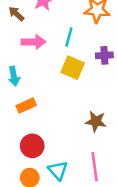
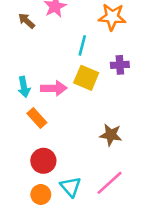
pink arrow: (33, 42) -> (54, 88), moved
orange rectangle: (26, 106) -> (37, 118), turned 72
pink line: (95, 167) -> (110, 183), turned 56

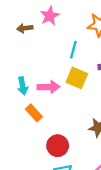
brown arrow: (27, 21) -> (25, 28), turned -49
red circle: (43, 161) -> (58, 146), moved

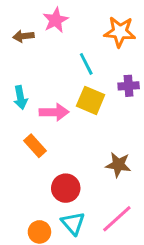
cyan line: (73, 50) -> (86, 64), turned -42
cyan arrow: (23, 86) -> (20, 98), moved

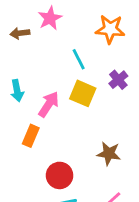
purple cross: (129, 86) -> (118, 80), turned -36
pink arrow: (54, 112) -> (49, 104), turned -56
orange rectangle: (35, 146) -> (31, 136), turned 65

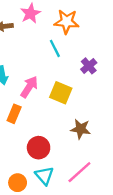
orange star: (110, 29) -> (67, 22), moved
yellow square: (83, 93) -> (61, 93), moved

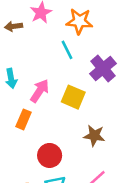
purple cross: (89, 66) -> (103, 69), size x1.5

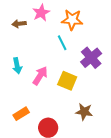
orange rectangle: (24, 119) -> (21, 114), moved, turned 35

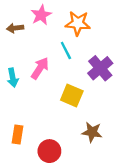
pink arrow: (40, 76) -> (40, 68), moved
orange rectangle: (21, 114) -> (17, 135), turned -49

